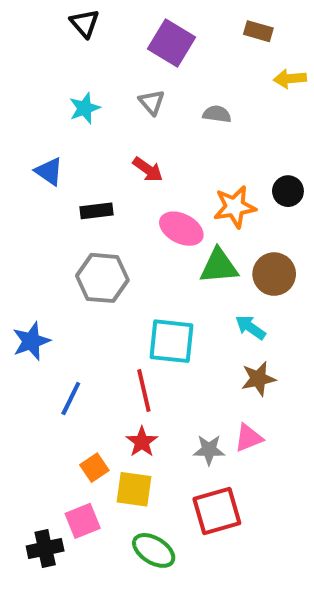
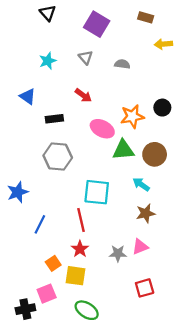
red square: (217, 511) -> (145, 288), moved, size x0.7

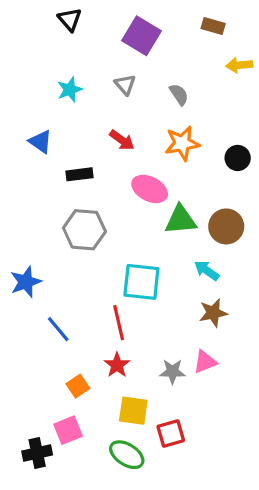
gray semicircle: (122, 64) -> (179, 94), turned 48
orange star: (132, 116) -> (182, 143), moved
blue line: (40, 224) -> (58, 329), turned -66
yellow square: (76, 276) -> (133, 411), moved
red square: (145, 288) -> (171, 433), moved

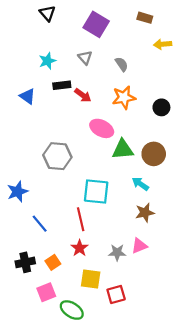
black rectangle: (80, 174) -> (62, 85), moved
black cross: (37, 453) -> (25, 262), moved
green ellipse: (127, 455) -> (72, 310), moved

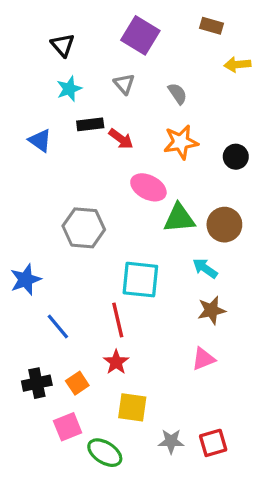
black triangle: (47, 13) -> (63, 45), moved
gray star: (117, 252) -> (171, 441), moved
red square: (116, 295) -> (213, 443), moved

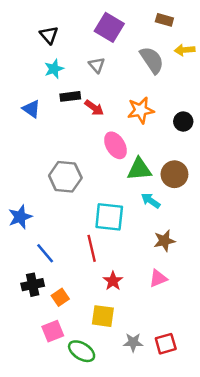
gray semicircle: (178, 94) -> (152, 60), moved, size x1.6
pink ellipse: (148, 187) -> (115, 145), turned 32
cyan arrow: (205, 268) -> (151, 201), moved
red star: (116, 362) -> (113, 281), moved
black cross: (37, 383) -> (33, 285), moved

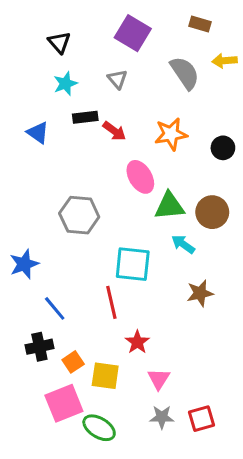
pink triangle: (158, 278) -> (159, 379), moved, turned -36
yellow square: (103, 316) -> (105, 376), moved
pink square: (53, 331) -> (64, 403), size x1.4

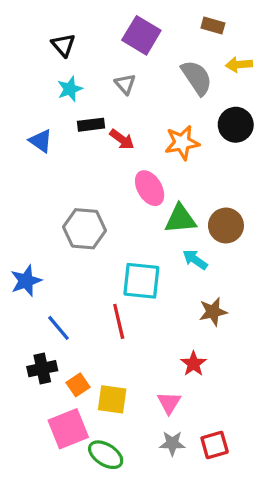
black circle: (223, 148) -> (236, 125), moved, size x1.4
red star: (137, 342) -> (193, 364), moved

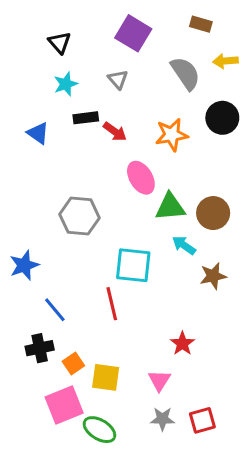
brown star: (213, 312) -> (213, 276), moved

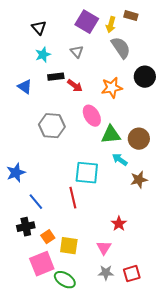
yellow arrow: (225, 61) -> (111, 25), moved, turned -70
gray hexagon: (80, 216) -> (52, 126), moved

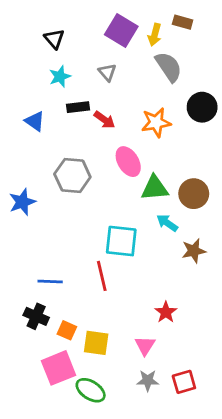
blue star: (16, 173) -> (22, 202), moved
blue line: (36, 202) -> (50, 281), turned -48
black cross: (26, 227) -> (36, 316), turned 36
orange square: (48, 237) -> (67, 330), turned -32

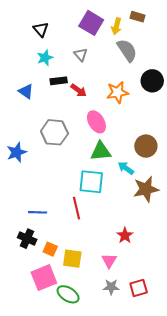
green triangle: (155, 188) -> (101, 151), moved
brown star: (194, 251) -> (146, 189), size x1.4

